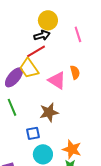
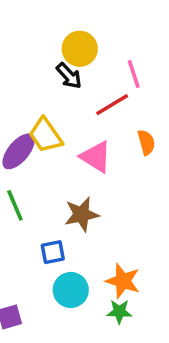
black arrow: (42, 35) -> (69, 76), turned 63
red line: (36, 51) -> (112, 105), moved
orange semicircle: (75, 72) -> (146, 142), moved

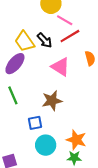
pink line: (134, 74) -> (65, 20), moved, turned -42
black arrow: (69, 76) -> (45, 40), moved
yellow trapezoid: (46, 135) -> (24, 41), moved

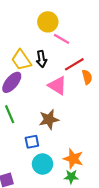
red line: (70, 36) -> (74, 64), moved
black arrow: (45, 40) -> (41, 59), turned 35

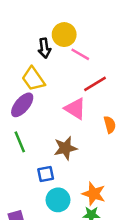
black arrow: (41, 59) -> (44, 48), moved
orange semicircle: (87, 77) -> (110, 125), moved

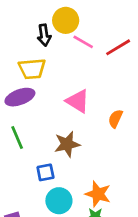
yellow trapezoid: (33, 79) -> (32, 69), turned -60
red line: (95, 84) -> (118, 47), moved
purple ellipse: (22, 105) -> (20, 97), turned 30
orange semicircle: (110, 125) -> (115, 119), turned -140

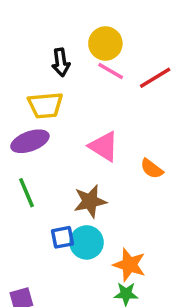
yellow circle: (66, 20) -> (105, 43), moved
orange semicircle: (115, 119) -> (152, 169), turned -78
cyan circle: (59, 201) -> (87, 242), moved

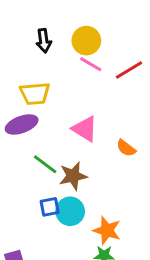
black arrow: (61, 62) -> (44, 41), moved
green line: (27, 193) -> (45, 164), moved, turned -30

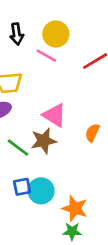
pink line: (91, 64) -> (46, 56), moved
orange semicircle: (126, 148) -> (92, 133), turned 78
brown star: (73, 176) -> (44, 141), moved

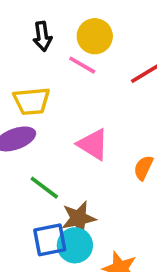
brown star: (44, 141) -> (79, 218), moved
blue square: (22, 187) -> (50, 240), size x1.4

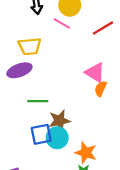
pink triangle: (93, 144) -> (95, 73), moved
green line: (44, 188) -> (38, 101), turned -36

